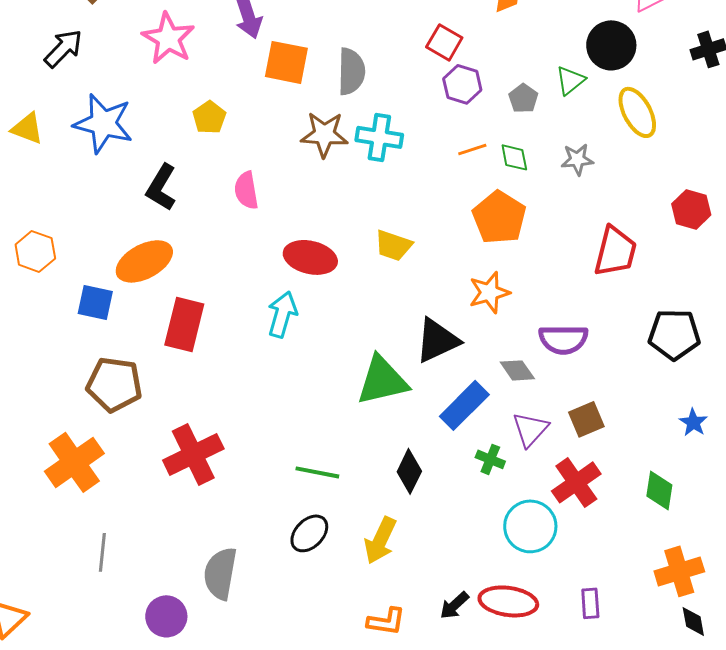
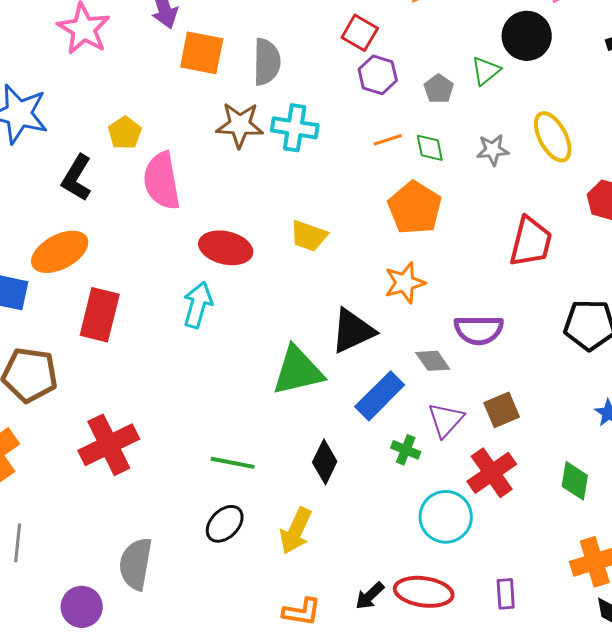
yellow ellipse: (637, 112) -> (553, 137), moved
yellow pentagon: (209, 117) -> (125, 133), moved
pink semicircle: (246, 190) -> (162, 181), size x1.5

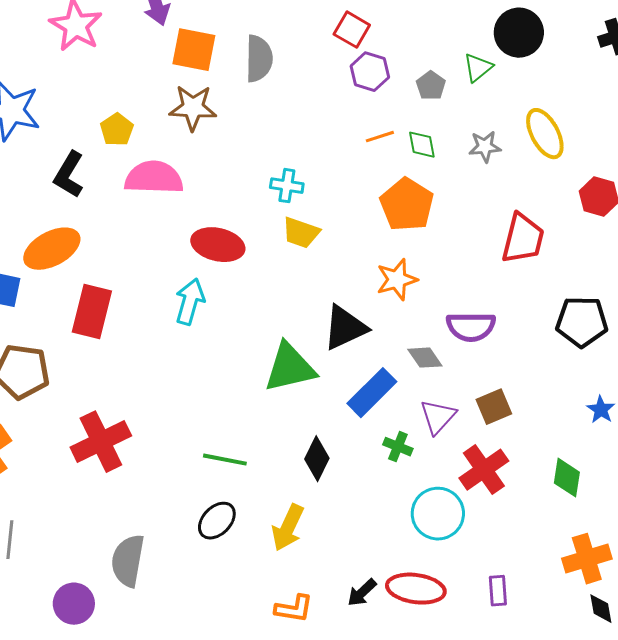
brown star: (240, 125) -> (193, 108), moved
cyan cross: (295, 128) -> (287, 186), moved, size x0.7
pink semicircle: (162, 181) -> (154, 178), turned 102

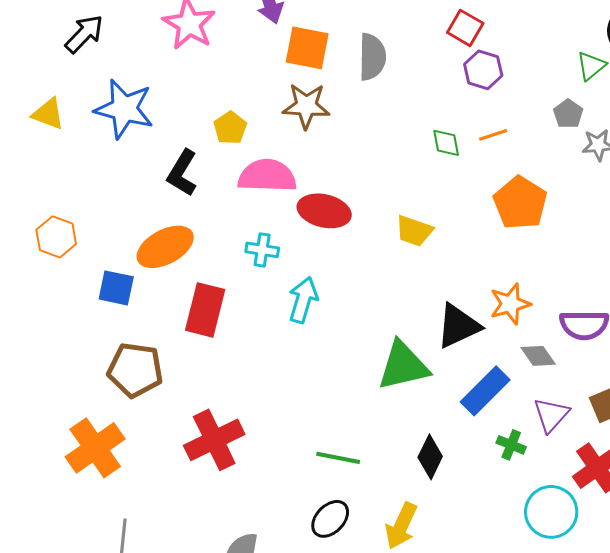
gray pentagon: (431, 86) -> (568, 114), moved
green diamond: (422, 145) -> (446, 143), moved
cyan cross: (287, 186) -> (262, 250), moved
red ellipse: (218, 245) -> (324, 211), moved
orange star: (397, 280) -> (510, 304), moved

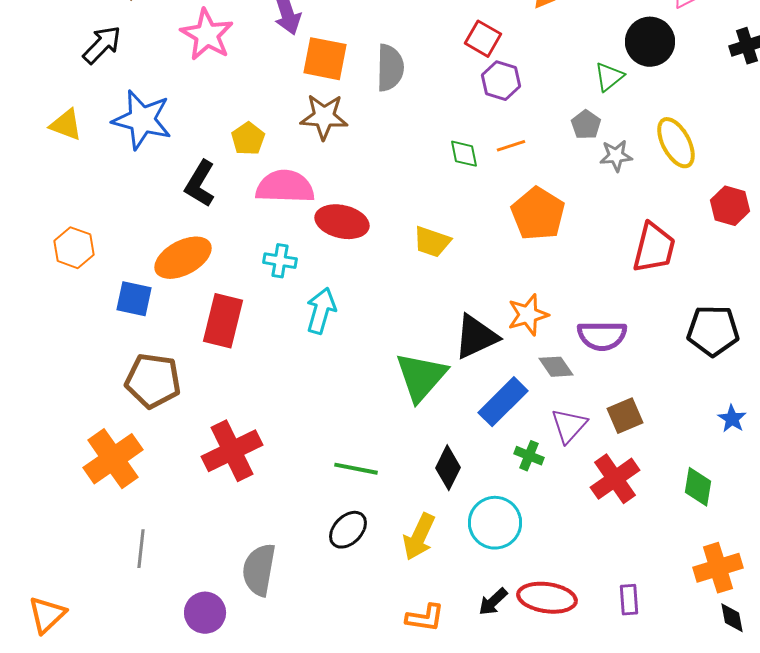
green triangle: (403, 366) -> (421, 377), turned -36
cyan circle: (551, 512) -> (495, 523), moved

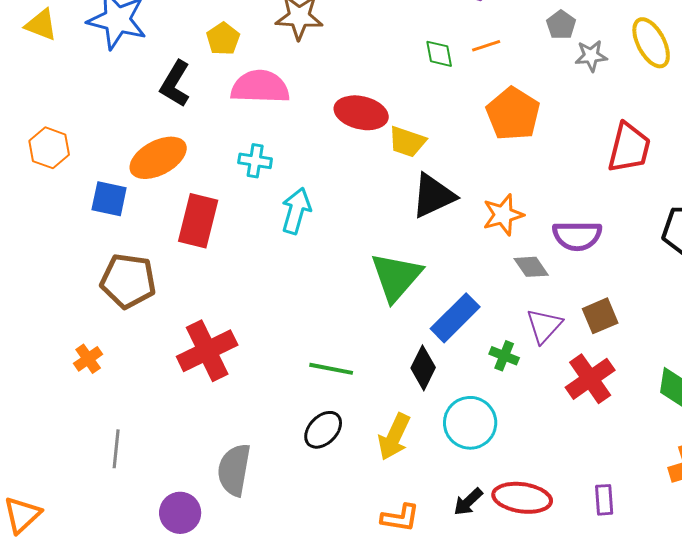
red ellipse: (342, 222) -> (361, 113), moved
black triangle: (476, 337) -> (433, 196), moved
blue rectangle: (503, 402) -> (455, 318), moved
orange cross: (113, 459) -> (88, 359), size x0.5

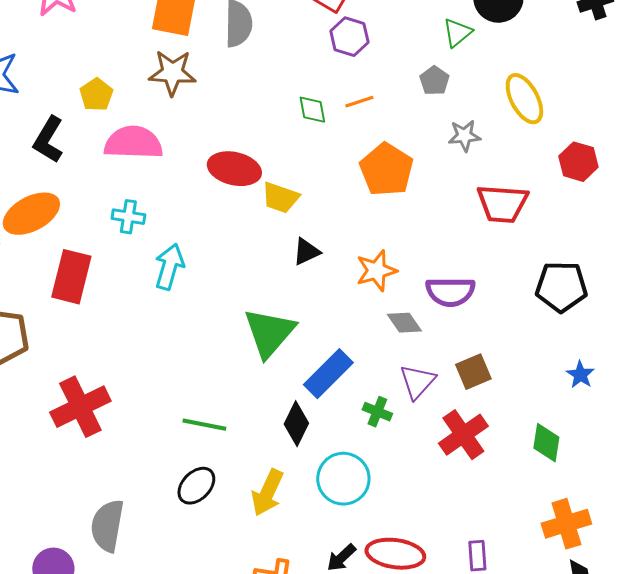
gray star: (591, 56) -> (464, 136), moved
red trapezoid: (629, 148) -> (502, 204), turned 80
black triangle: (433, 196) -> (306, 252), size x0.6

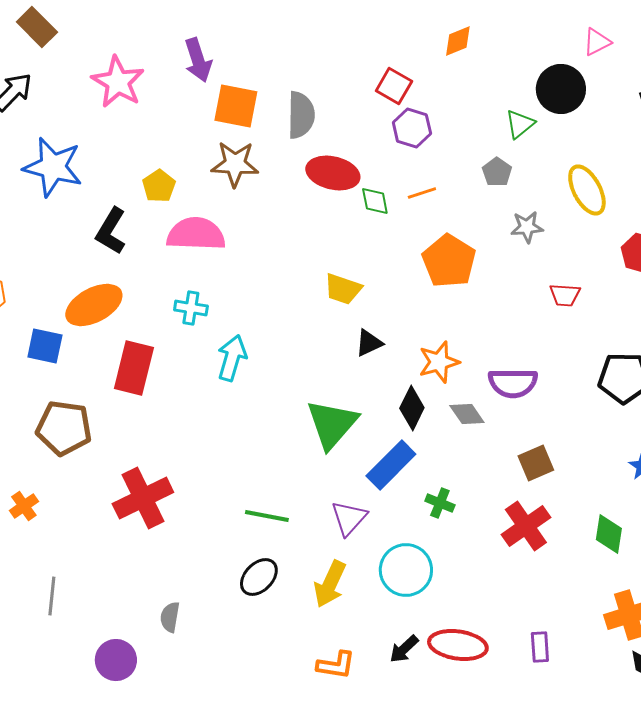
red ellipse: (234, 169) -> (333, 173), moved
red trapezoid: (502, 204) -> (565, 295), size x0.6
purple triangle: (417, 382) -> (349, 518), moved
black diamond: (296, 424) -> (412, 408), moved
gray semicircle: (107, 526) -> (170, 617), size x0.6

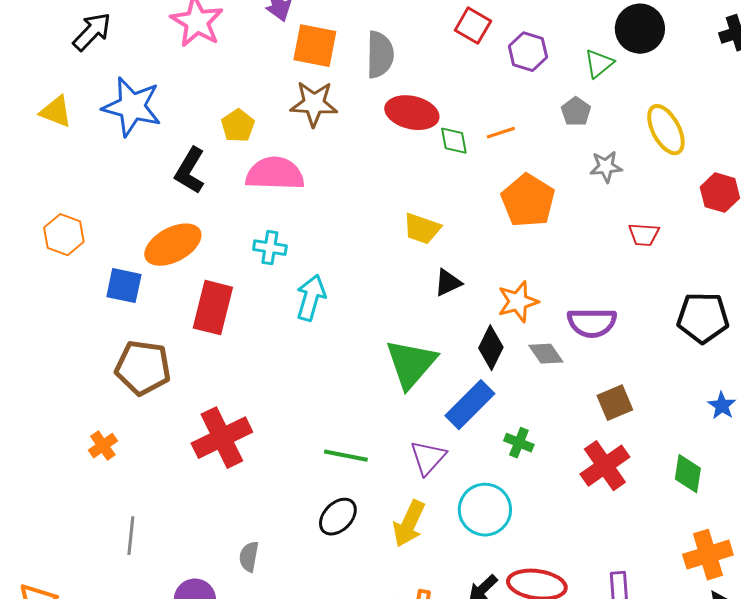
purple hexagon: (412, 128) -> (528, 52), moved

